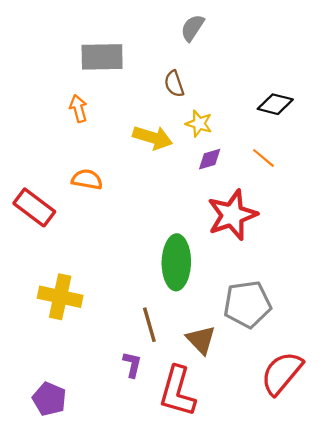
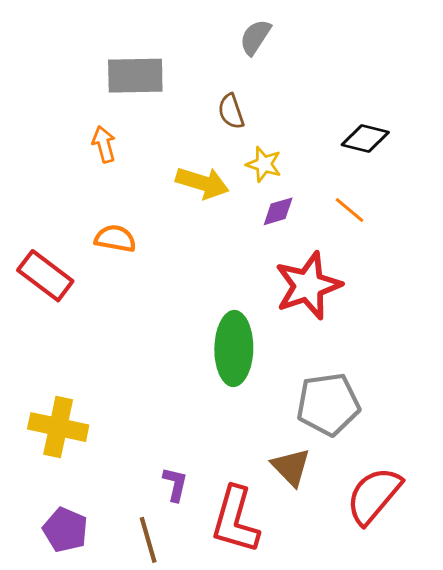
yellow cross: (60, 297) -> (58, 427), moved
brown line: (149, 325) -> (148, 540), moved
brown triangle: (201, 340) -> (291, 467), moved

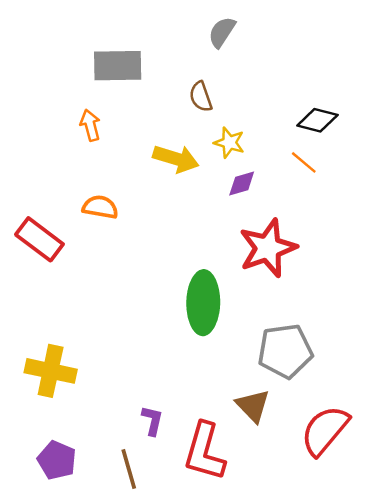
orange line: (350, 210) -> (304, 162), moved

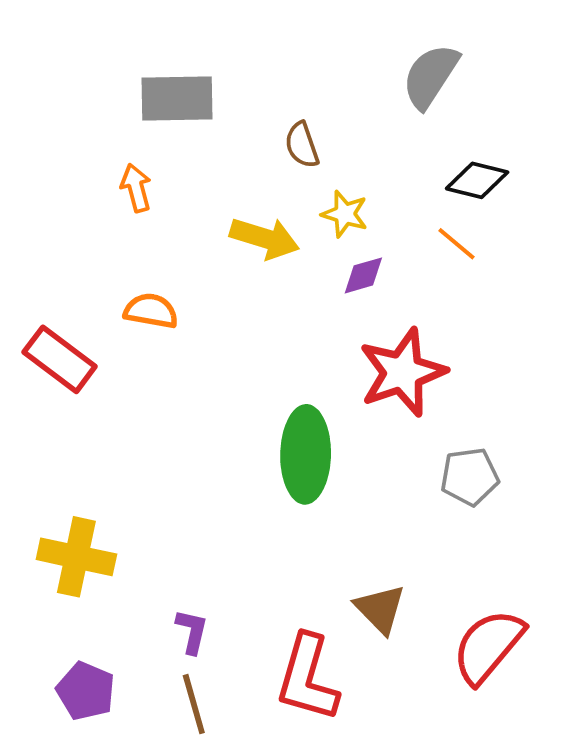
gray semicircle: (222, 32) -> (430, 76), moved, size x1.4
gray pentagon: (285, 351) -> (470, 477), moved, size x0.7
purple L-shape: (152, 421) -> (192, 631), moved

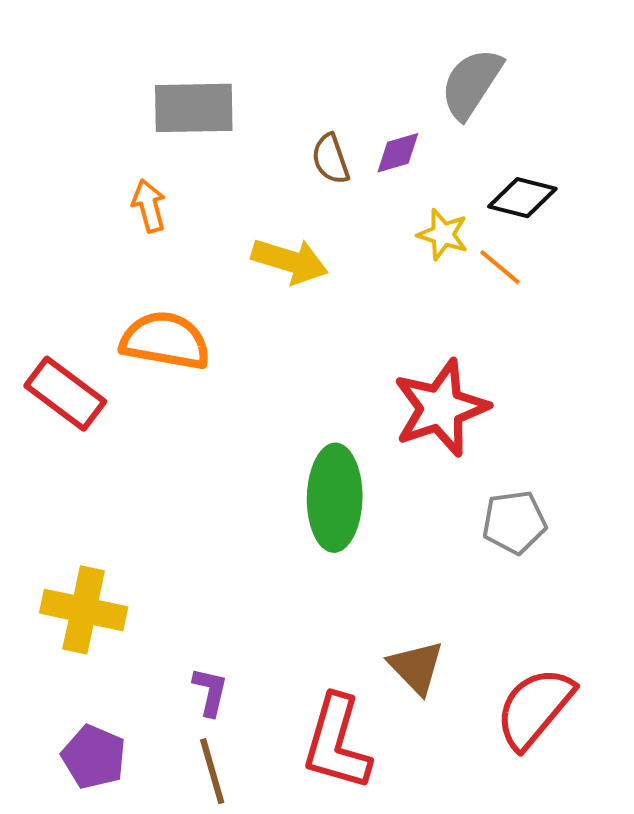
yellow star: (345, 214) -> (443, 234), moved
purple diamond: (363, 275) -> (398, 153), moved
orange semicircle: (151, 311) -> (165, 341), size x1.5

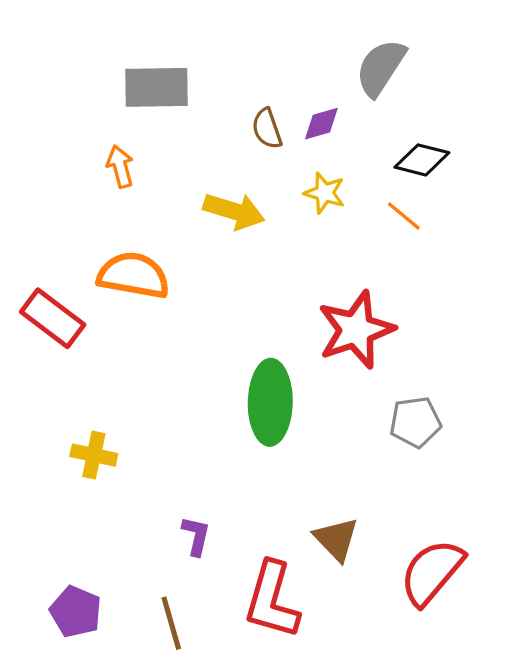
yellow star: (443, 234) -> (325, 193), moved
yellow cross: (84, 610) -> (94, 455), moved, size x0.7
purple L-shape: (210, 692) -> (196, 536), moved

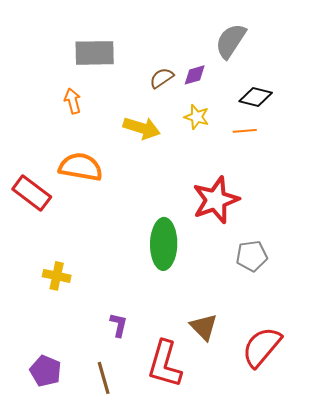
brown semicircle: (267, 129) -> (162, 78), turned 75
orange line: (404, 216) -> (245, 131), turned -45

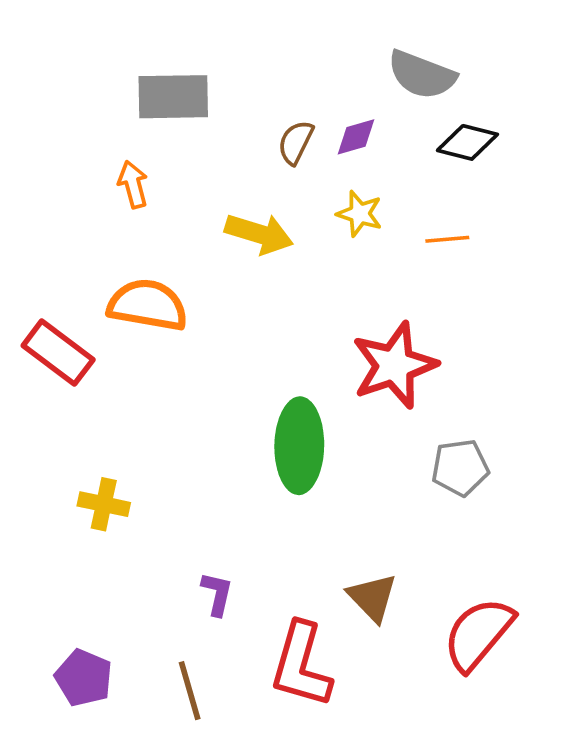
gray semicircle: (231, 41) -> (422, 75), turned -102
brown semicircle: (162, 78) -> (296, 142), turned -30
black diamond: (256, 97) -> (467, 142), moved

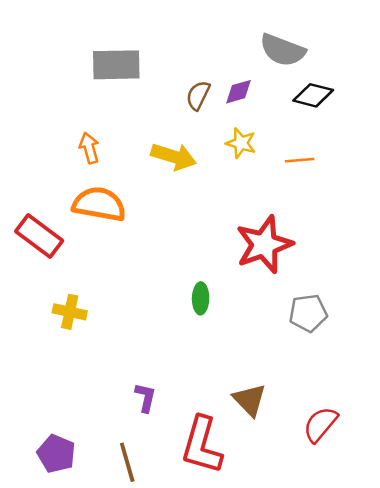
orange arrow: (133, 184) -> (89, 148), moved
green ellipse: (299, 446) -> (201, 298), size x0.5
yellow cross: (104, 504) -> (70, 312), moved
red semicircle: (478, 634) -> (320, 424), size x0.7

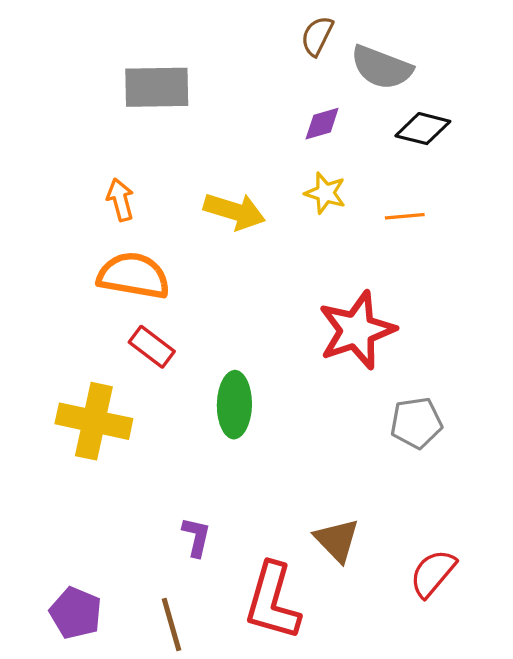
brown semicircle: (198, 95) -> (317, 36), moved
red rectangle: (39, 236) -> (152, 347), moved, size x0.7
green ellipse: (201, 298) -> (234, 405), moved, size x1.5
yellow cross: (70, 312) -> (94, 421), size x1.6

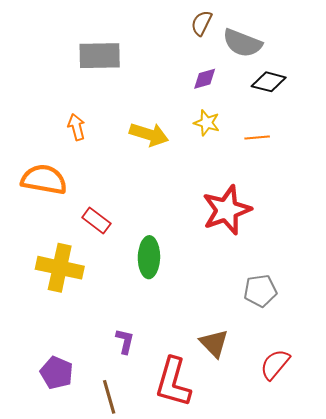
orange semicircle: (134, 276) -> (44, 180), moved
gray pentagon: (416, 423) -> (260, 291), moved
purple pentagon: (76, 613) -> (57, 373), moved

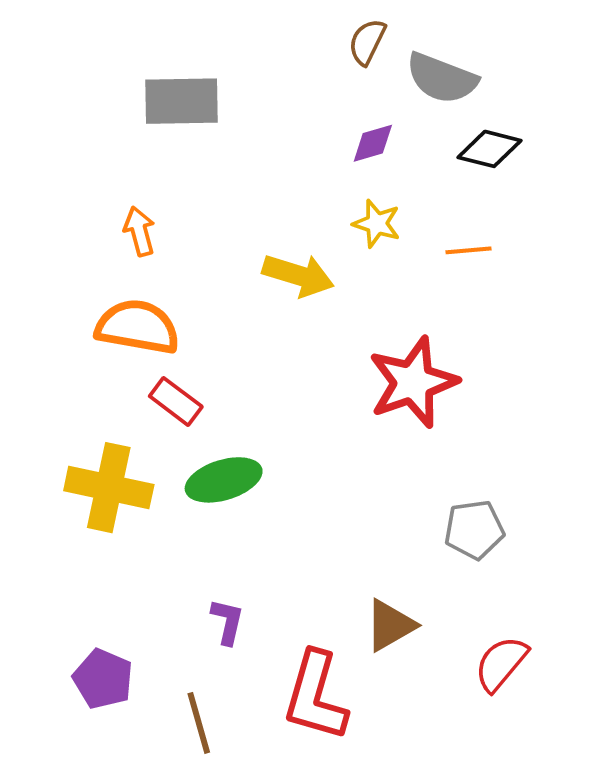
yellow arrow: (149, 134) -> (298, 275), moved
orange semicircle: (44, 180) -> (138, 327), moved
green ellipse: (149, 257) -> (224, 480), moved, turned 72
brown triangle: (214, 343) -> (390, 625), turned 44

